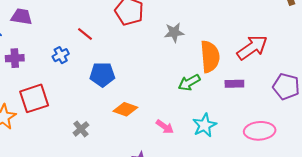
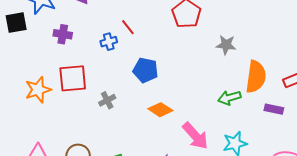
red line: (85, 34) -> (128, 27), moved
pink arrow: (165, 127) -> (195, 136), size x1.6
gray cross: (81, 129) -> (107, 100), moved

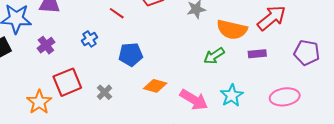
red line: (128, 27) -> (117, 13), moved
purple cross: (63, 34) -> (46, 45), turned -30
orange semicircle: (256, 77) -> (232, 30), turned 112

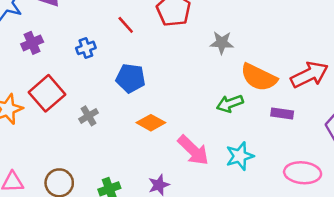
red square: (67, 82) -> (47, 93), turned -32

